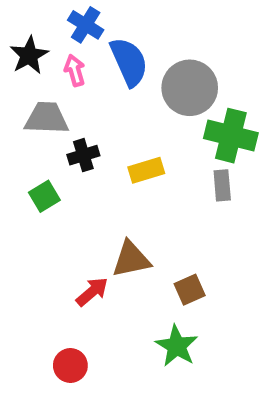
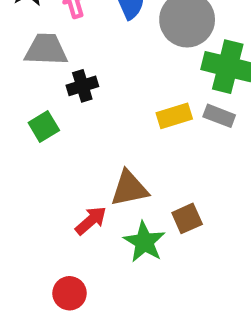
yellow rectangle: (146, 170) -> (174, 116), moved
gray rectangle: (222, 185) -> (219, 116), turned -64
green star: (177, 346) -> (144, 242), moved

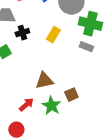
yellow rectangle: (174, 116) -> (53, 35), moved, turned -42
red arrow: (91, 221) -> (26, 105), moved

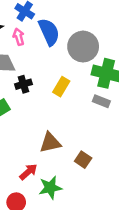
brown square: (71, 95) -> (83, 160), turned -32
green star: (51, 106) -> (50, 188), moved, turned 30

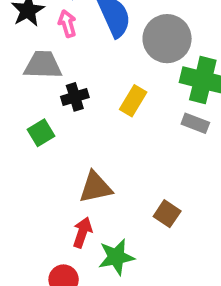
brown triangle: (50, 143) -> (96, 187), moved
red arrow: (28, 172) -> (82, 232), turned -30

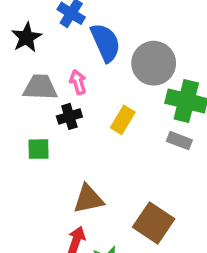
pink arrow: (67, 24) -> (78, 82), moved
green square: (41, 133) -> (39, 149), turned 30
brown square: (167, 214) -> (154, 223), size x1.6

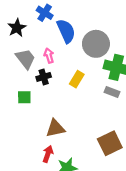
gray trapezoid: (40, 87) -> (25, 59), turned 50
brown square: (154, 223) -> (110, 143), moved, turned 30

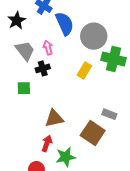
yellow rectangle: (77, 79) -> (84, 70), moved
gray rectangle: (112, 92) -> (109, 114), moved
brown square: (110, 143) -> (93, 133), moved, turned -30

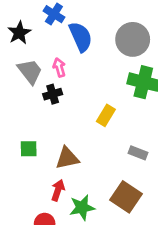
gray circle: (94, 36) -> (133, 39), moved
yellow rectangle: (84, 70) -> (106, 115), moved
green square: (24, 88) -> (29, 149), moved
brown square: (93, 133) -> (126, 197), moved

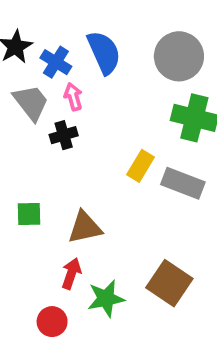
blue cross: (54, 14) -> (56, 62), moved
gray rectangle: (138, 153) -> (183, 183), moved, size x1.5

